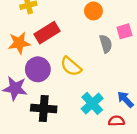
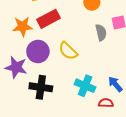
cyan cross: (92, 103) -> (85, 86), turned -30

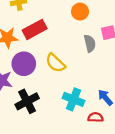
black cross: (41, 87) -> (27, 101), turned -35

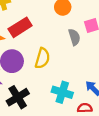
yellow semicircle: (55, 63) -> (42, 58), turned -114

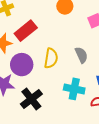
gray semicircle: (74, 37) -> (81, 55), moved

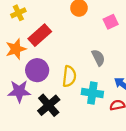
yellow semicircle: (51, 58) -> (69, 76), moved

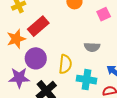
gray semicircle: (98, 58) -> (92, 47), turned 119

